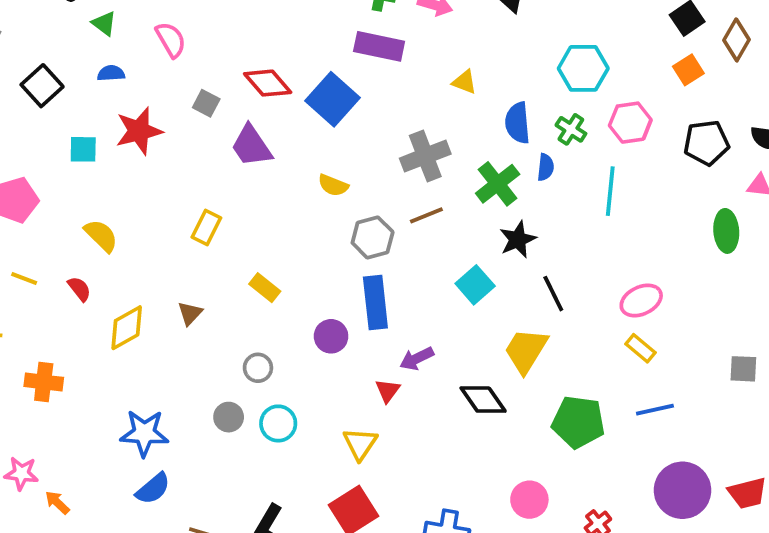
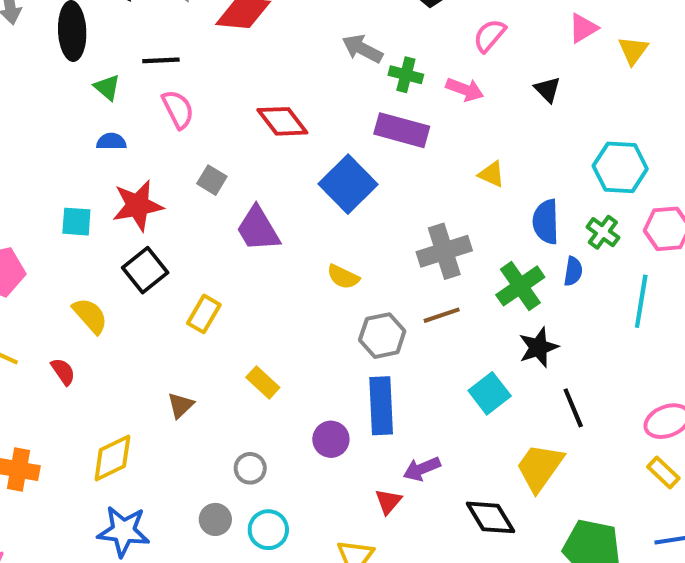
red diamond: (268, 83) -> (282, 121), moved
black square: (42, 86) -> (145, 270), moved
yellow diamond: (127, 328) -> (112, 458), moved

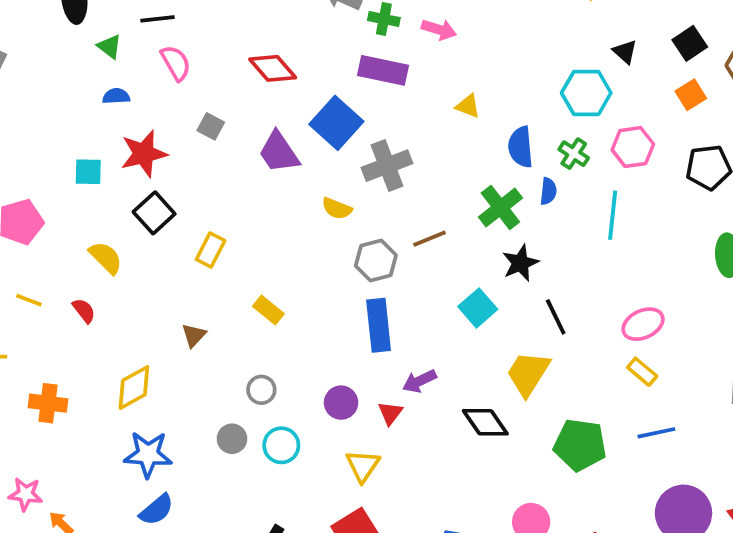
black triangle: (547, 90) -> (625, 52), moved
purple trapezoid: (258, 229) -> (279, 152), moved
gray cross: (444, 251) -> (387, 166), moved
purple circle: (331, 439) -> (341, 403), moved

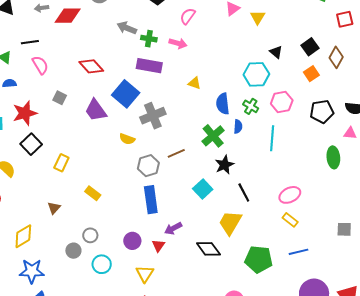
gray circle: (232, 439) -> (73, 251), moved

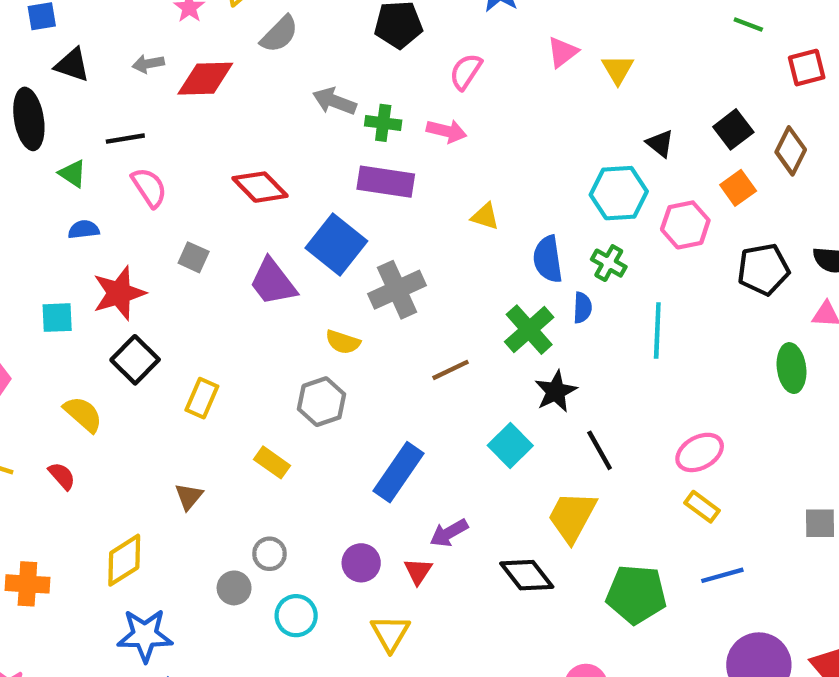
pink hexagon: (282, 102) -> (685, 225), moved
gray hexagon: (148, 166) -> (322, 402), moved
blue rectangle: (151, 200) -> (398, 472), turned 44

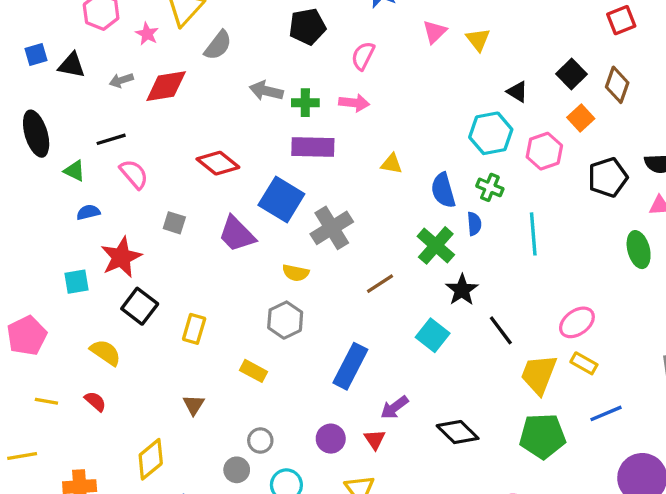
black triangle: (72, 65) -> (72, 65), moved
yellow trapezoid: (572, 517) -> (539, 374), moved

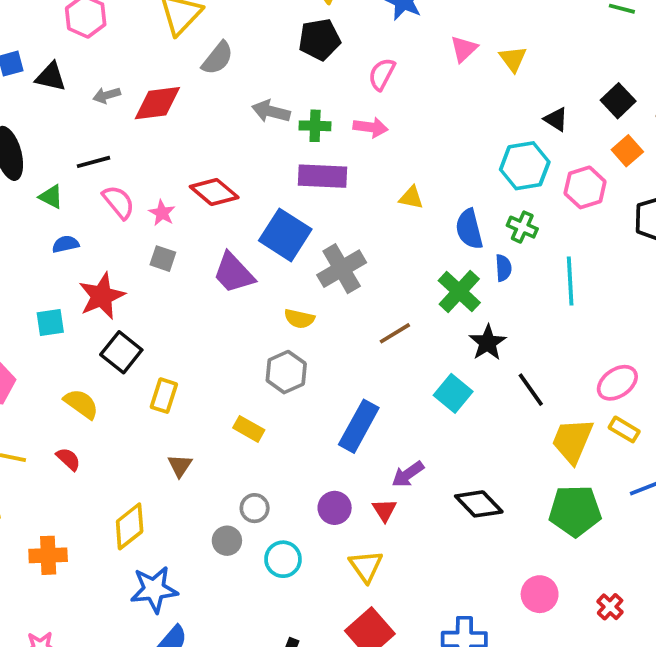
pink star: (147, 34) -> (162, 213), moved
yellow rectangle: (194, 329) -> (164, 396), moved

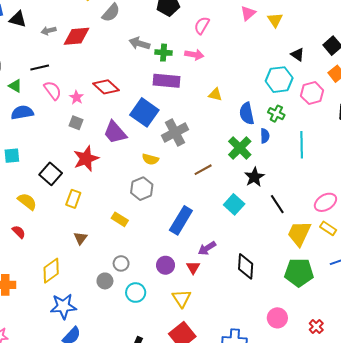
blue semicircle: (66, 244) -> (22, 112), size x1.5
red star: (102, 296) -> (86, 159), moved
black diamond: (479, 504) -> (246, 266), turned 45

